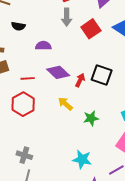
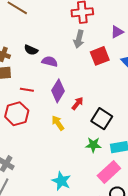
black semicircle: (18, 26) -> (31, 50), moved
purple diamond: (58, 72) -> (58, 91), turned 65
black square: (102, 75) -> (102, 119), moved
green star: (91, 118) -> (93, 145), moved

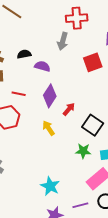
gray arrow: (79, 39) -> (63, 41), moved
black semicircle: (31, 50) -> (24, 54), turned 144

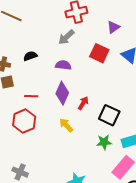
gray arrow: (63, 41) -> (66, 37), turned 42
red square: (93, 62) -> (99, 53), turned -36
purple semicircle: (42, 66) -> (63, 65), moved

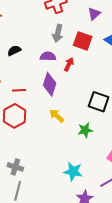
gray arrow: (66, 37) -> (58, 33), moved, turned -30
red arrow: (83, 103) -> (69, 64), moved
green star: (104, 142) -> (85, 130), moved

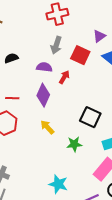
purple triangle: (94, 14) -> (99, 36), moved

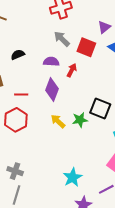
gray arrow: (56, 45) -> (62, 39), turned 120
green star: (74, 144) -> (80, 120), moved
cyan star: (58, 184) -> (73, 177), turned 30

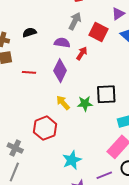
gray arrow: (62, 39) -> (75, 21), turned 66
black square: (100, 109) -> (106, 94), turned -30
red hexagon: (16, 120) -> (45, 128), moved

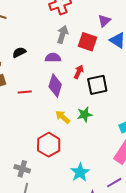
red arrow: (82, 53) -> (79, 72), moved
black square: (106, 94) -> (97, 85), moved

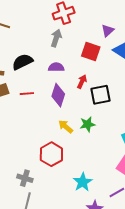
gray arrow: (62, 34) -> (56, 38), moved
black semicircle: (19, 52) -> (22, 62), size x1.5
red line: (25, 92) -> (27, 94), moved

